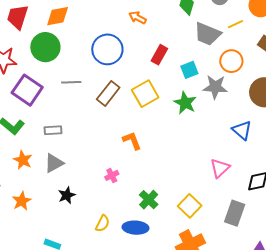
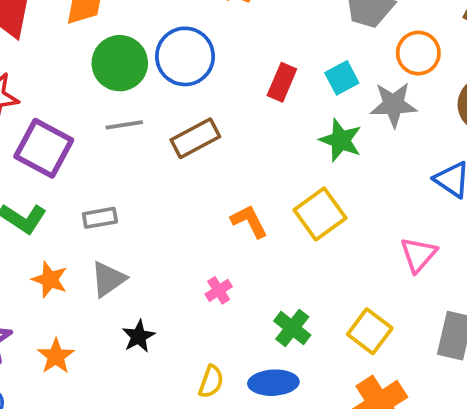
green circle: (45, 47) -> (120, 63), moved
red rectangle: (159, 55) -> (282, 82), moved
brown rectangle: (108, 93) -> (195, 138), turned 30
yellow square: (145, 94) -> (320, 214), moved

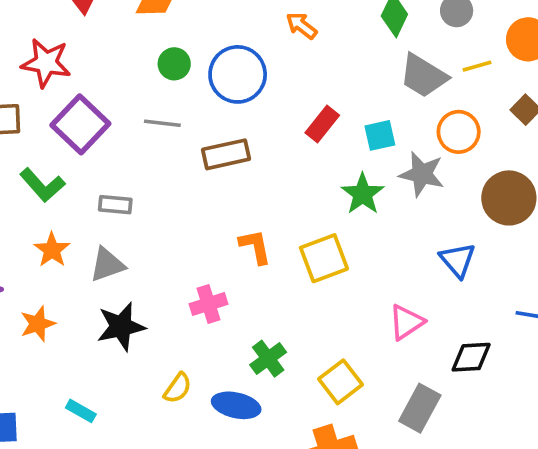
green circle: (120, 63) -> (174, 64), size x0.6
pink cross: (219, 290) -> (208, 304), size x1.4
black star: (139, 336) -> (121, 327), size x1.5

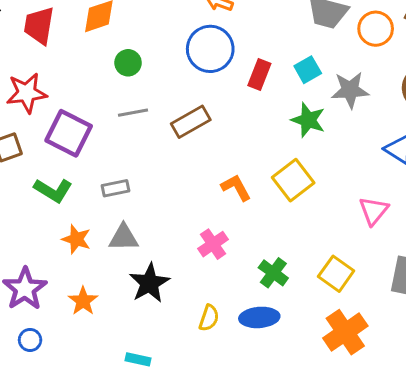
blue circle: (238, 74) -> (210, 49), moved
orange circle: (459, 132) -> (376, 29), moved
gray triangle: (107, 265) -> (124, 238), turned 36

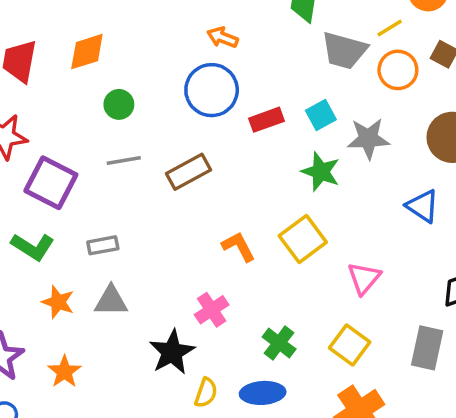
red rectangle: (259, 74) -> (267, 120), turned 48
pink triangle: (374, 211) -> (364, 278), moved
black star: (149, 283) -> (172, 352), moved

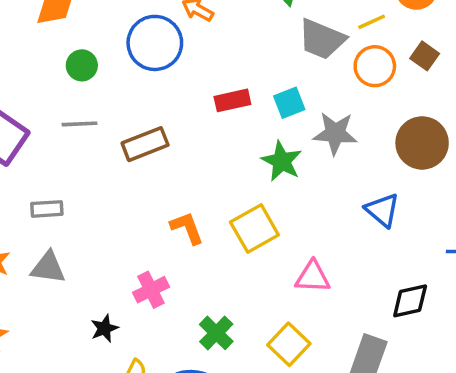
blue circle: (212, 90) -> (155, 43), moved
pink triangle: (364, 278) -> (313, 277), turned 45
black star: (172, 352) -> (104, 328), size x0.6

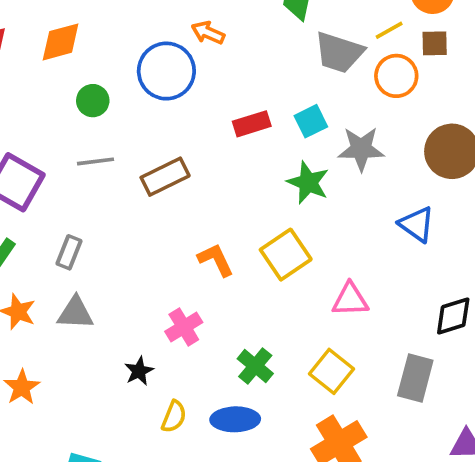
brown square: (425, 56) -> (435, 43), moved, turned -32
gray rectangle: (47, 209) -> (69, 252), turned -60

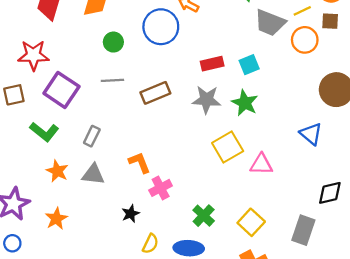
gray star: (361, 149) -> (206, 100), moved
orange L-shape: (216, 260) -> (140, 163), moved
pink triangle: (350, 300) -> (261, 164), moved

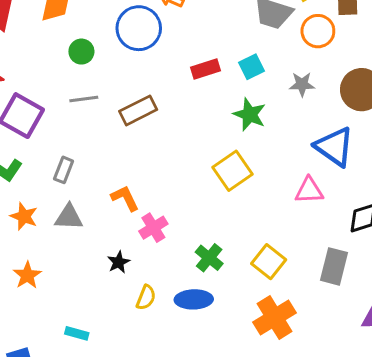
gray star: (206, 100) -> (302, 84), moved, size x0.7
blue triangle: (311, 134) -> (334, 147), size x1.4
pink triangle: (261, 164) -> (309, 191), moved

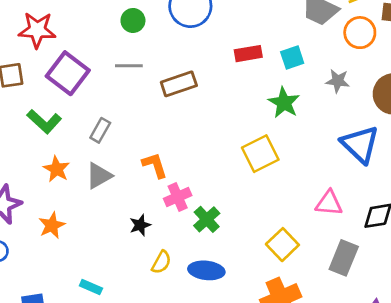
pink triangle: (309, 191) -> (329, 203), moved
gray triangle: (69, 217) -> (99, 176), turned -40
green cross: (209, 258) -> (207, 219), moved

